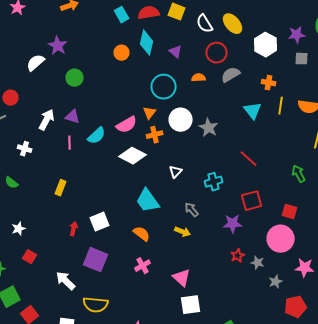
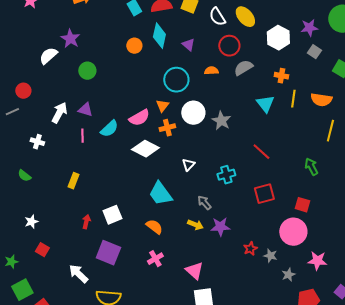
gray square: (302, 59) -> (314, 52), turned 32
purple star: (233, 224) -> (220, 227), moved

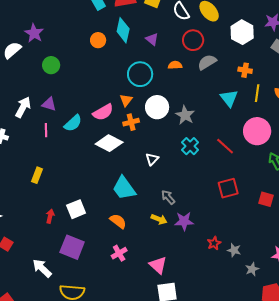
cyan cross: (226, 175) -> (190, 146), moved, turned -30
pink circle: (293, 232) -> (257, 131), moved

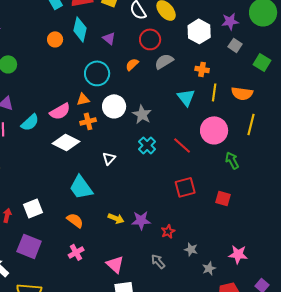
orange semicircle: (175, 65) -> (132, 64), turned -40
orange triangle: (126, 100) -> (83, 99), turned 40
gray arrow: (168, 197) -> (158, 261), moved
red star: (214, 243) -> (168, 231), moved

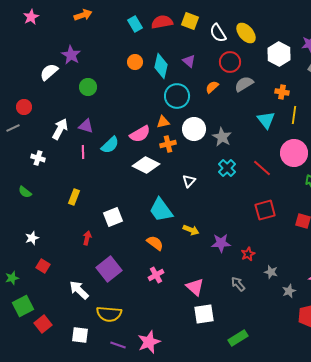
cyan diamond: (80, 29) -> (161, 66), moved
white square: (33, 208) -> (113, 217), moved
yellow arrow: (116, 218) -> (191, 230), moved
purple square: (29, 246) -> (109, 269), turned 30

